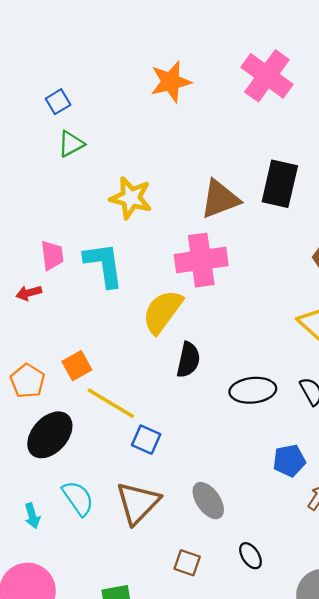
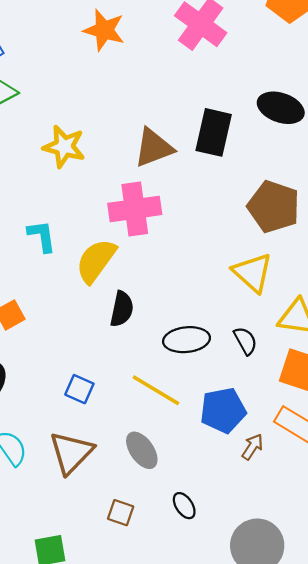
orange star: (171, 82) -> (104, 30), turned 30
cyan L-shape: (104, 265) -> (42, 236), moved, size x0.7
yellow line: (111, 403) -> (156, 390), moved
blue pentagon: (289, 461) -> (223, 410), size x1.4

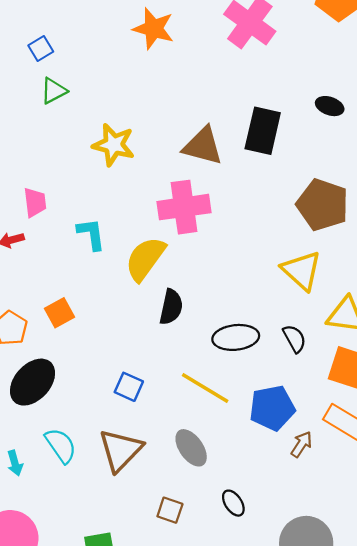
black ellipse: (281, 108) -> (330, 106), size x0.6
brown triangle: (154, 148) -> (203, 146), turned 36

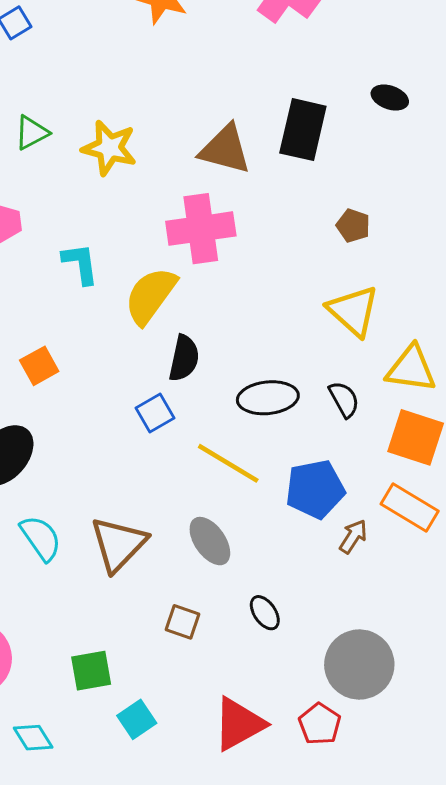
green triangle: (54, 91) -> (32, 133), moved
brown pentagon: (323, 205) -> (353, 226), moved, size x0.5
blue square: (129, 387) -> (155, 413), moved, turned 36

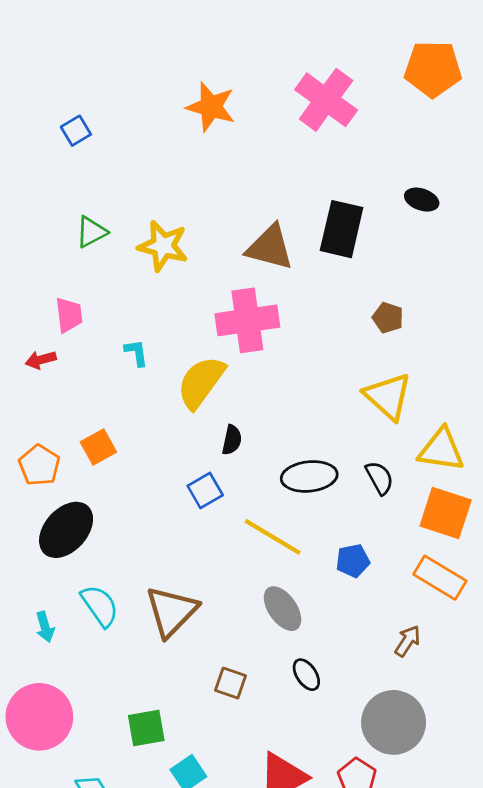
cyan L-shape: (80, 264) -> (136, 353), size x0.7
black semicircle: (184, 358) -> (232, 440), size x0.7
blue pentagon: (315, 489) -> (353, 561), size x0.6
brown arrow: (353, 536) -> (408, 641), moved
gray ellipse: (210, 541) -> (283, 609), moved

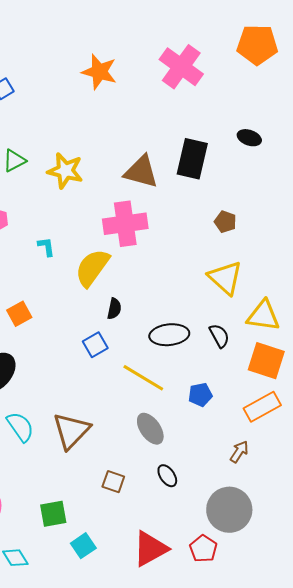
orange rectangle: (440, 578) -> (262, 407), turned -60

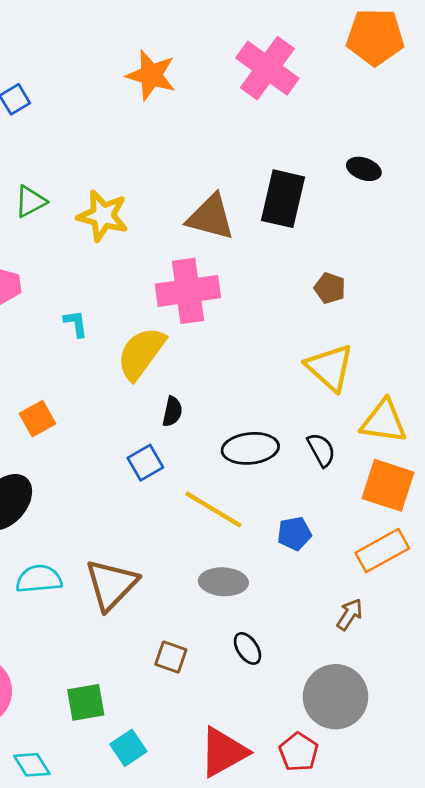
cyan semicircle: (20, 427) -> (39, 579), turned -60
gray ellipse: (150, 429) -> (223, 582), turned -52

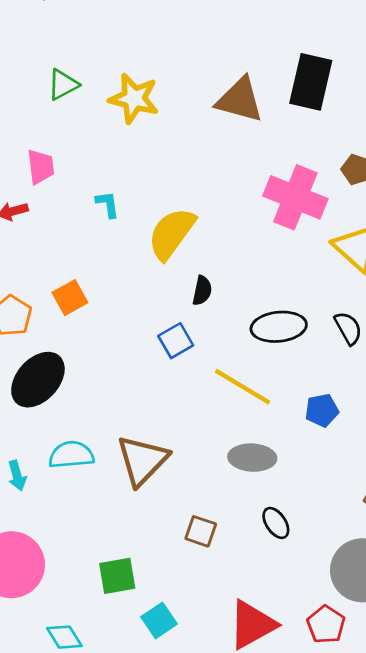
pink cross: (188, 291) -> (295, 197), moved, turned 30

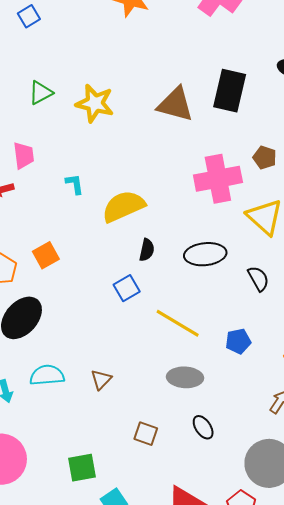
pink cross: (295, 197) -> (218, 179), turned -33
yellow semicircle: (172, 234) -> (123, 206), turned 30
black ellipse: (279, 327) -> (205, 254), moved
brown triangle: (142, 460) -> (101, 379), size x0.5

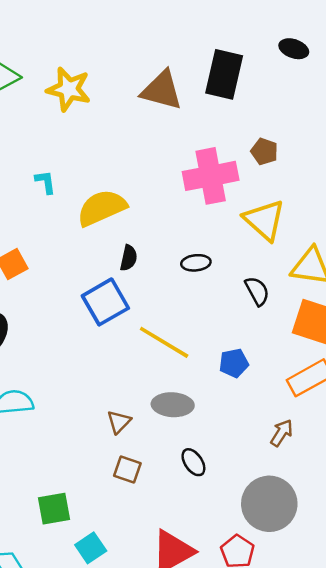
black ellipse: (205, 254) -> (196, 263), size x0.6
blue square: (127, 288) -> (105, 302), size x1.5
brown triangle: (101, 379) -> (119, 422), moved

